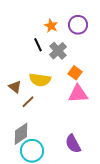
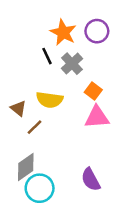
orange star: (51, 26) -> (63, 32), size x1.5

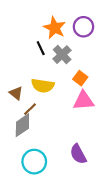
gray diamond: (26, 167) -> (22, 125), moved

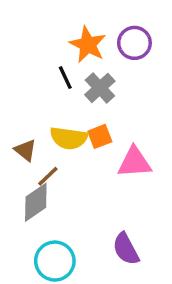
orange square: (80, 78) -> (100, 136), moved, turned 32

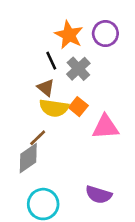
orange square: (100, 136) -> (78, 107), turned -30
brown triangle: (25, 150) -> (46, 88), moved
purple semicircle: (126, 249) -> (99, 195), turned -45

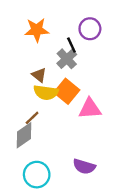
orange star: (69, 35) -> (37, 30), moved, turned -30
black line: (51, 61) -> (71, 45), moved
orange square: (78, 107) -> (67, 91), size x1.5

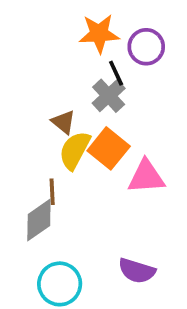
orange star: (37, 30) -> (99, 34), moved
yellow semicircle: (46, 92) -> (75, 150), turned 110
brown line: (32, 118) -> (52, 192), turned -49

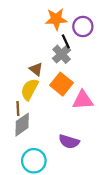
yellow semicircle: (75, 150) -> (30, 89), moved
brown line: (52, 192) -> (18, 109), moved
purple semicircle: (137, 271) -> (69, 142), moved

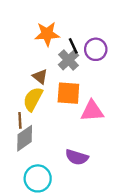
orange star: (56, 19) -> (47, 34), moved
purple circle: (83, 27) -> (96, 49), moved
orange square: (62, 84) -> (68, 93), turned -35

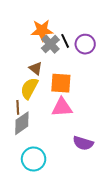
gray cross: (68, 60) -> (50, 44), moved
pink triangle: (92, 111) -> (62, 107), moved
purple semicircle: (77, 157) -> (83, 143), moved

